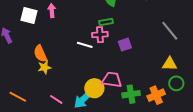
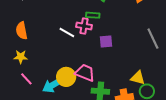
yellow triangle: (170, 64) -> (138, 78), moved
yellow star: (44, 67) -> (21, 57), moved

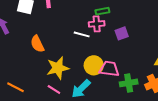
yellow star: (21, 57) -> (58, 68), moved, size x1.6
yellow circle: (66, 77) -> (94, 65), moved

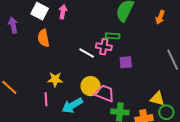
orange semicircle: (37, 44) -> (43, 38), moved
yellow star: (58, 68) -> (55, 79), size x0.7
pink line: (54, 89) -> (46, 99), turned 40

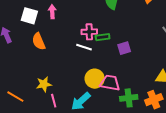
green rectangle: (113, 36) -> (103, 37), moved
pink cross: (104, 47) -> (89, 32), moved
yellow star: (55, 79) -> (44, 84), moved

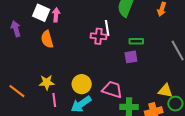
pink arrow: (52, 12) -> (56, 15), moved
green rectangle: (103, 37) -> (136, 41), moved
white line: (84, 47) -> (107, 28), moved, turned 56
yellow circle: (95, 79) -> (82, 84), moved

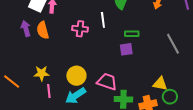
purple arrow: (16, 29) -> (26, 29), moved
pink cross: (98, 36) -> (80, 29), moved

